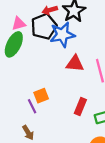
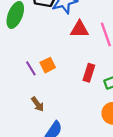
purple line: (32, 106) -> (31, 68), moved

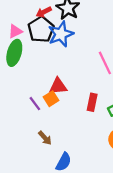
red triangle: (80, 29) -> (58, 86), moved

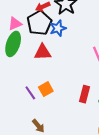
blue star: (61, 34) -> (58, 28), size x0.7
red triangle: (58, 86) -> (43, 52), moved

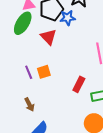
red triangle: (43, 52) -> (48, 37), turned 36

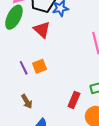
red rectangle: (79, 84) -> (74, 100), moved

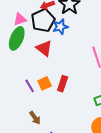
red rectangle: (74, 100) -> (63, 84), moved

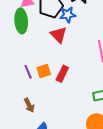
green ellipse: (17, 38) -> (21, 21), turned -35
red triangle: (44, 48) -> (59, 35), moved

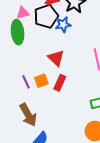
red triangle: (59, 35) -> (56, 58), moved
brown arrow: (29, 105) -> (28, 115), size x1.6

